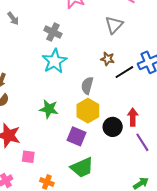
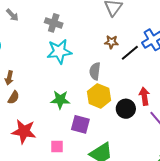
cyan star: (55, 61) -> (59, 51), turned 30
purple square: (76, 136) -> (80, 124), moved
pink square: (28, 157) -> (57, 146), moved

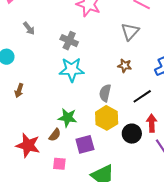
black line: (130, 53) -> (142, 96), moved
brown semicircle: (14, 97) -> (55, 135), moved
purple square: (80, 124) -> (85, 144), turned -36

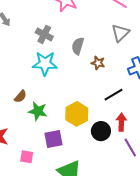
gray triangle: (130, 32) -> (120, 33), moved
gray semicircle: (105, 93) -> (78, 46), moved
brown semicircle: (55, 135) -> (20, 96), moved

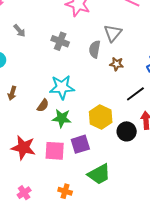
gray triangle: (120, 33) -> (113, 33), moved
cyan star: (45, 63) -> (62, 87), moved
pink square: (27, 157) -> (55, 151), moved, size x1.5

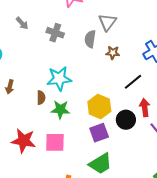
gray arrow: (19, 31) -> (22, 23), moved
brown semicircle: (43, 105) -> (41, 98), turned -32
purple square: (80, 144) -> (99, 133), moved

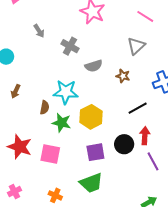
gray triangle: (107, 22) -> (136, 46), moved
gray semicircle: (90, 39) -> (94, 66), moved, turned -126
yellow hexagon: (99, 106) -> (91, 117), moved

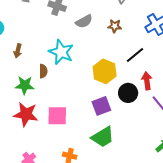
brown arrow: (16, 91) -> (18, 51), moved
cyan star: (66, 92) -> (61, 52), turned 30
yellow hexagon: (91, 117) -> (105, 71), moved
green star: (61, 123) -> (25, 85), moved

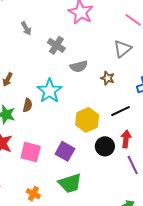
purple square: (101, 106) -> (65, 151), moved, turned 36

